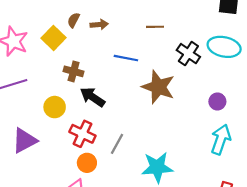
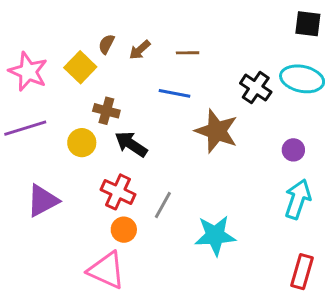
brown arrow: (99, 25) -> (140, 50), turned 144
brown line: (155, 27) -> (188, 53), moved
yellow circle: (55, 107) -> (82, 143), moved

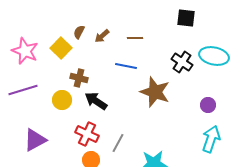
black square: (308, 24) -> (186, 18), moved

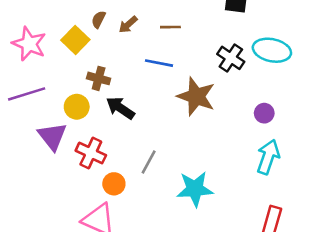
red cross: (87, 134) -> (91, 153), moved
purple triangle: (35, 140) -> (52, 136), moved, turned -40

